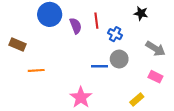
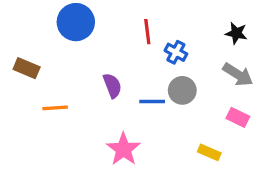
black star: (141, 13) -> (236, 33), moved
purple semicircle: (76, 26) -> (112, 86), moved
yellow rectangle: (137, 99) -> (209, 152), turned 64

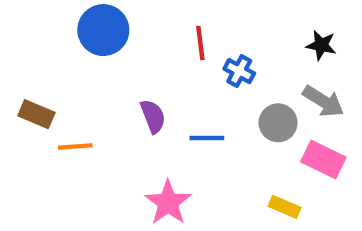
brown rectangle: (27, 68) -> (36, 114), moved
gray circle: (182, 90) -> (278, 123), moved
pink rectangle: (238, 117) -> (323, 159), size x1.4

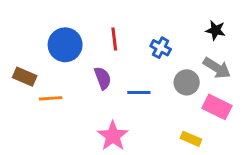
blue circle: (103, 30) -> (65, 45), moved
red line: (200, 43) -> (114, 39), moved

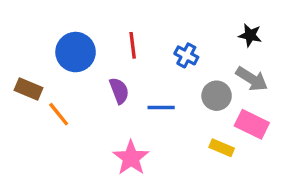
orange line: (51, 98) -> (59, 114), turned 55
yellow rectangle: (191, 139) -> (222, 148), moved

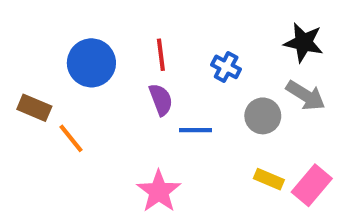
black star: (250, 35) -> (304, 42), size x1.4
purple semicircle: (119, 91) -> (161, 100), moved
pink rectangle: (252, 124) -> (312, 185), moved, turned -76

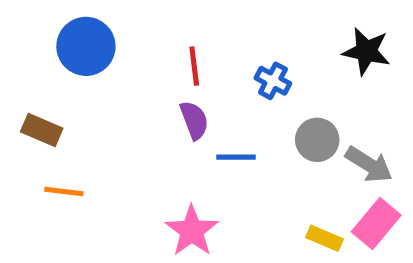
blue circle: (91, 63) -> (86, 46), moved
gray arrow: (306, 96) -> (369, 164), moved
orange line: (71, 138) -> (64, 191), moved, turned -44
yellow rectangle: (269, 179) -> (325, 238), moved

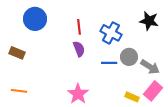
blue cross: (273, 81) -> (111, 33), size x1.5
blue line: (236, 157) -> (109, 63), moved
orange line: (64, 191) -> (19, 91), moved

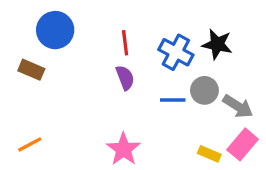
black star: (149, 21) -> (217, 44), moved
brown rectangle: (17, 53) -> (31, 70), moved
orange line: (19, 91) -> (30, 144), turned -35

